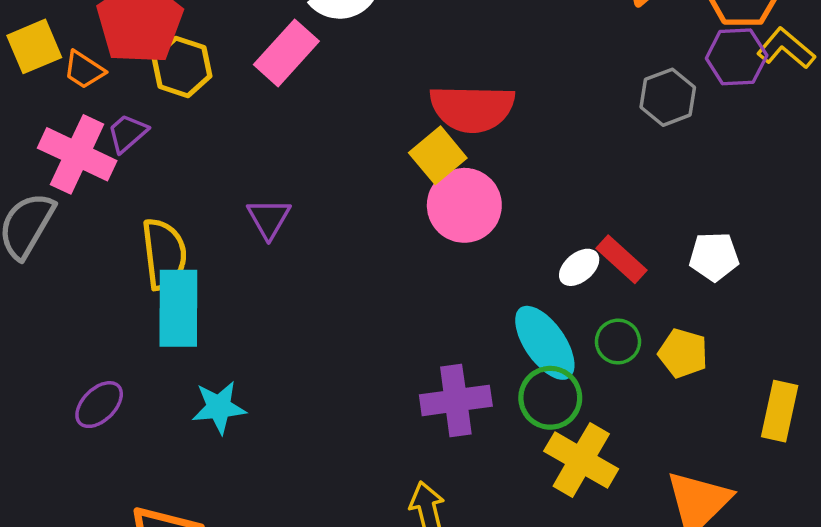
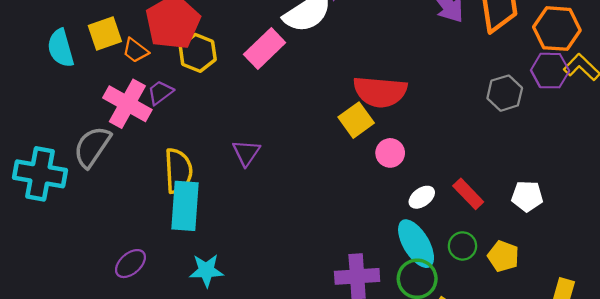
pink circle: (464, 205) -> (390, 153), moved, size x0.6
white ellipse: (579, 267) -> (422, 197), moved

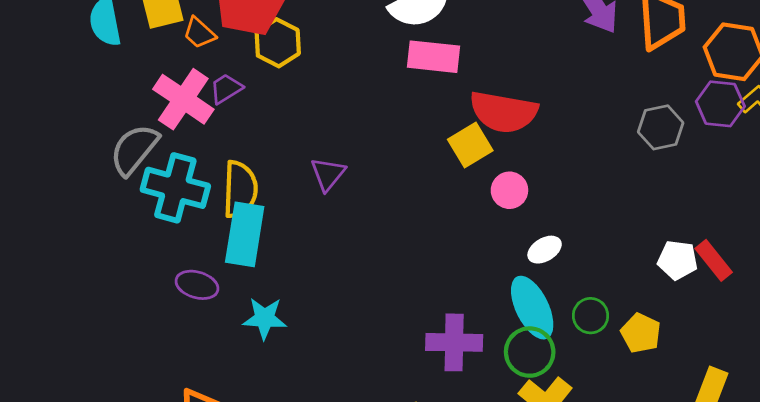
pink rectangle: (265, 48) -> (434, 57), moved, turned 45
cyan cross: (40, 174) -> (175, 188), moved
red rectangle: (468, 194) -> (714, 260), moved
purple ellipse: (130, 264) -> (197, 285), moved, turned 52

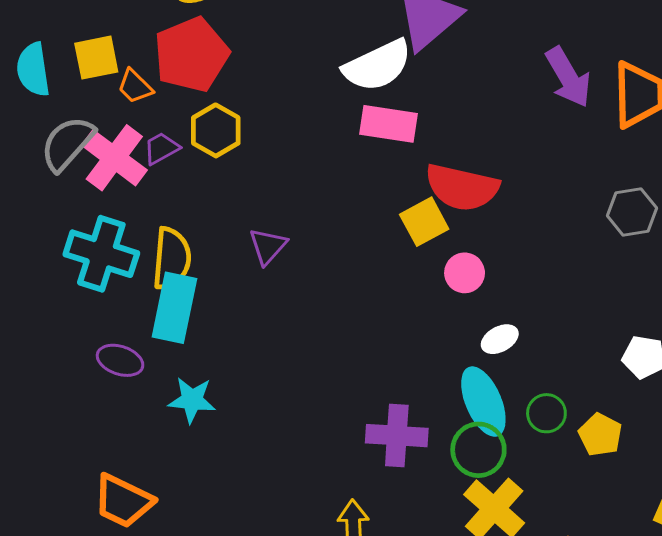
yellow hexagon: (278, 43) -> (216, 130), moved
gray semicircle: (134, 150) -> (67, 143), moved

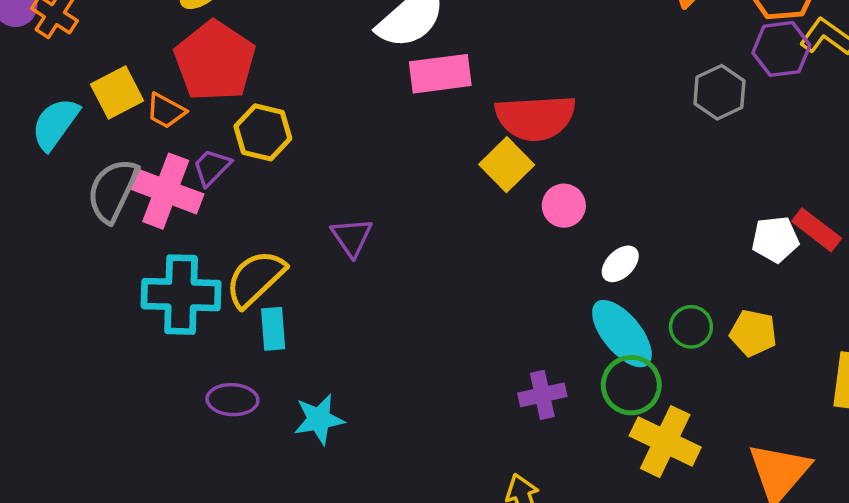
cyan semicircle: (33, 69) -> (55, 124), turned 60
yellow semicircle: (172, 258) -> (255, 278), turned -122
cyan rectangle: (174, 308) -> (273, 329), size x0.6
purple cross: (397, 436) -> (542, 395), size x0.7

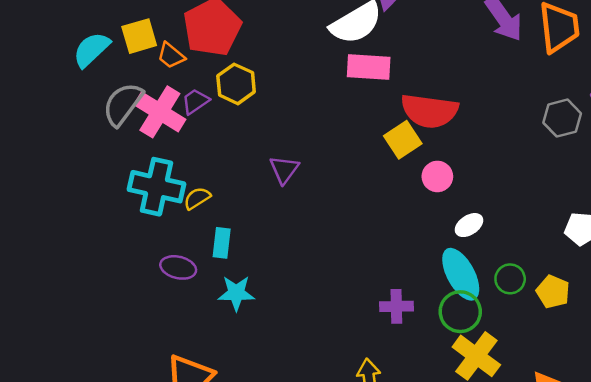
yellow semicircle: (255, 278) -> (197, 198), moved, size x0.6
cyan rectangle: (273, 329) -> (222, 243), moved

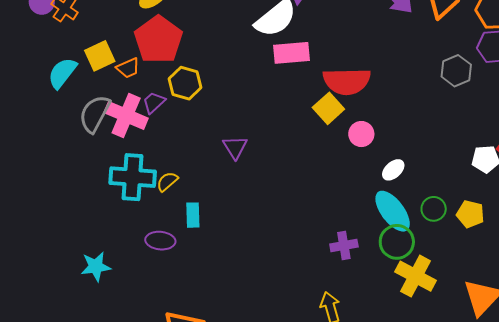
orange trapezoid: (171, 56) -> (128, 68), turned -55
cyan star: (236, 293) -> (96, 266), moved

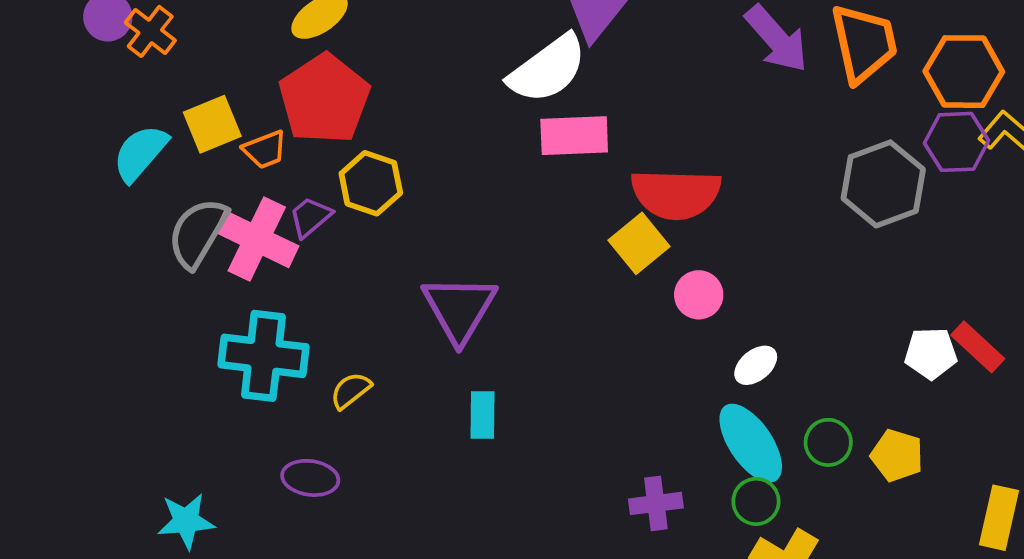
gray hexagon: (456, 71) -> (883, 184), size x1.4
purple triangle: (235, 147) -> (459, 309), size x1.6
yellow semicircle: (167, 182) -> (351, 391), moved
cyan rectangle: (193, 215) -> (482, 415), moved
green circle: (397, 242) -> (756, 501), size x0.7

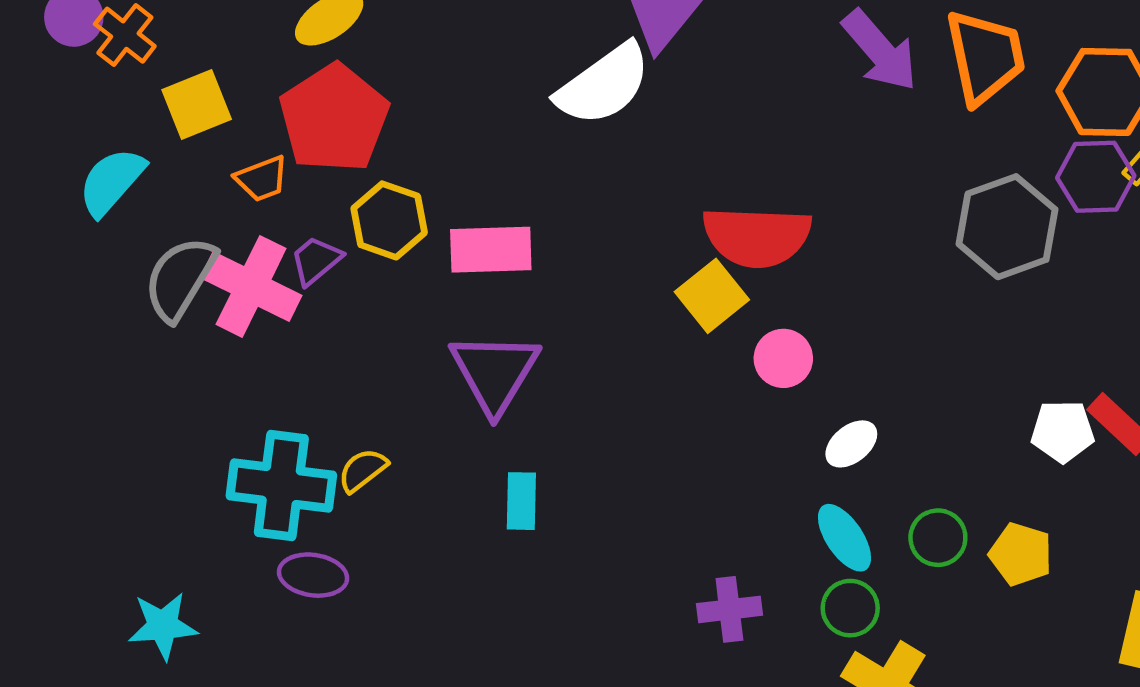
yellow square: (212, 124) -> (197, 104), moved
pink rectangle: (574, 136) -> (491, 250), moved
cyan cross: (264, 356) -> (281, 485), moved
cyan ellipse: (751, 443) -> (844, 538), size x0.7

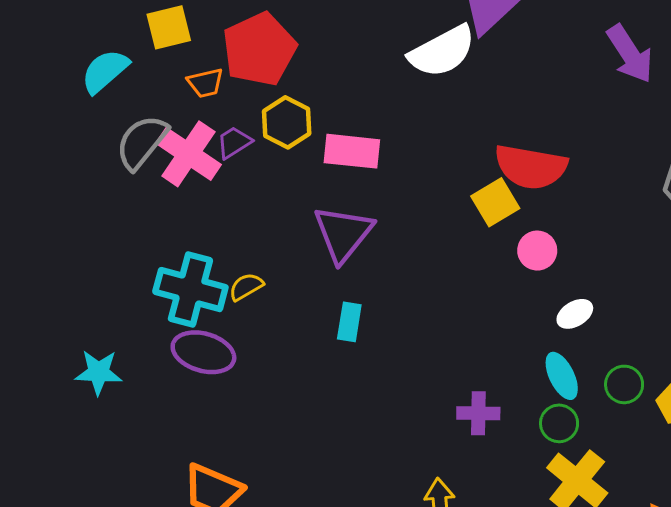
purple ellipse: (313, 575) -> (203, 352), size x1.4

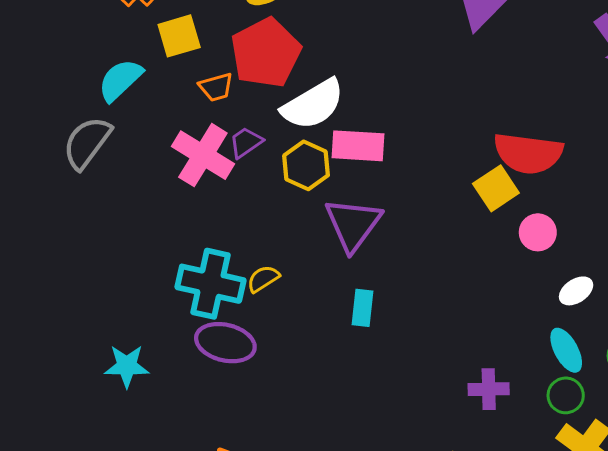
white semicircle: (442, 51) -> (313, 104), moved
yellow hexagon: (287, 122) -> (306, 165), moved
gray semicircle: (142, 142) -> (87, 143), moved

